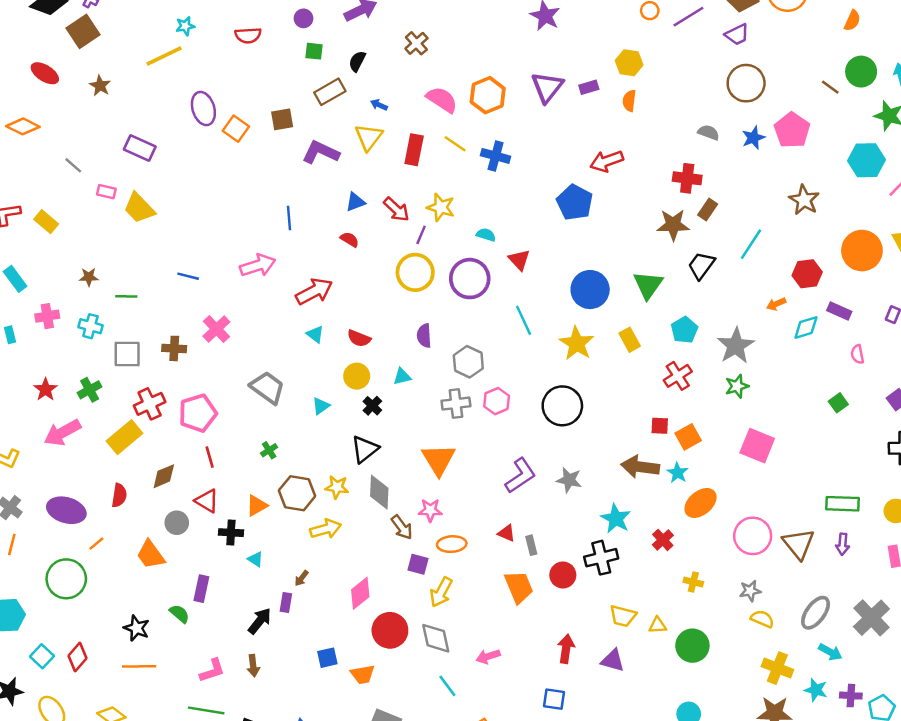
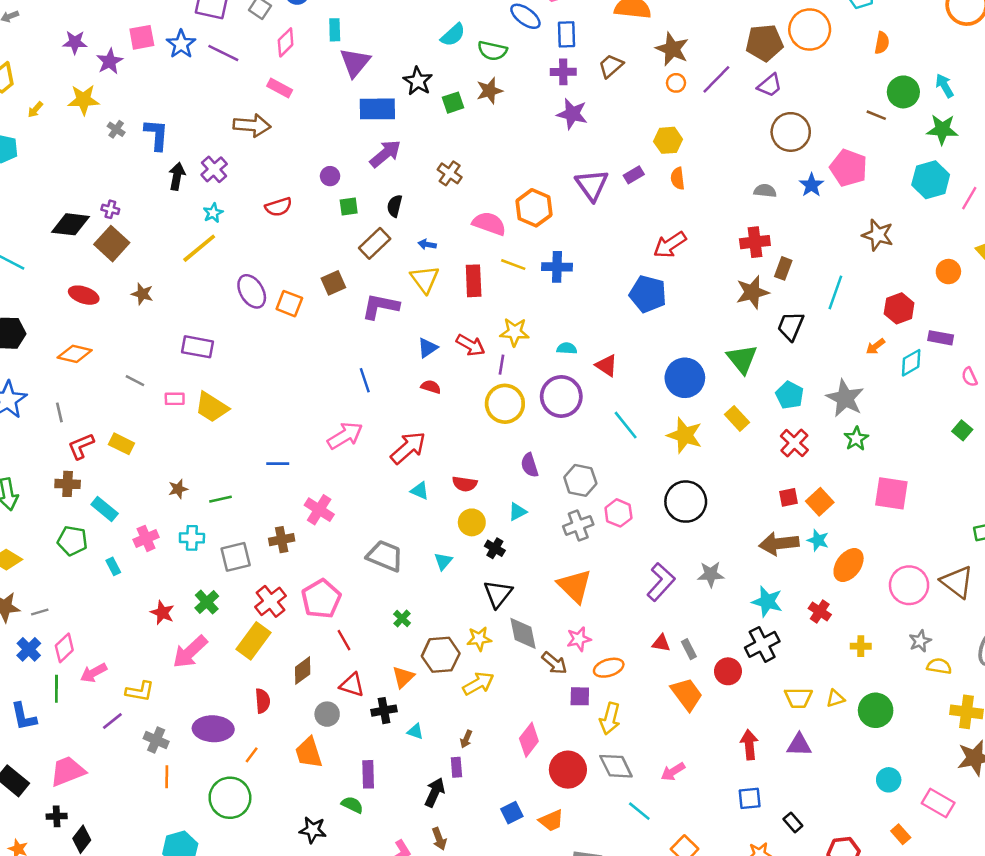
orange circle: (862, 251) -> (948, 272), size x0.6
orange trapezoid: (151, 555) -> (309, 753), turned 32

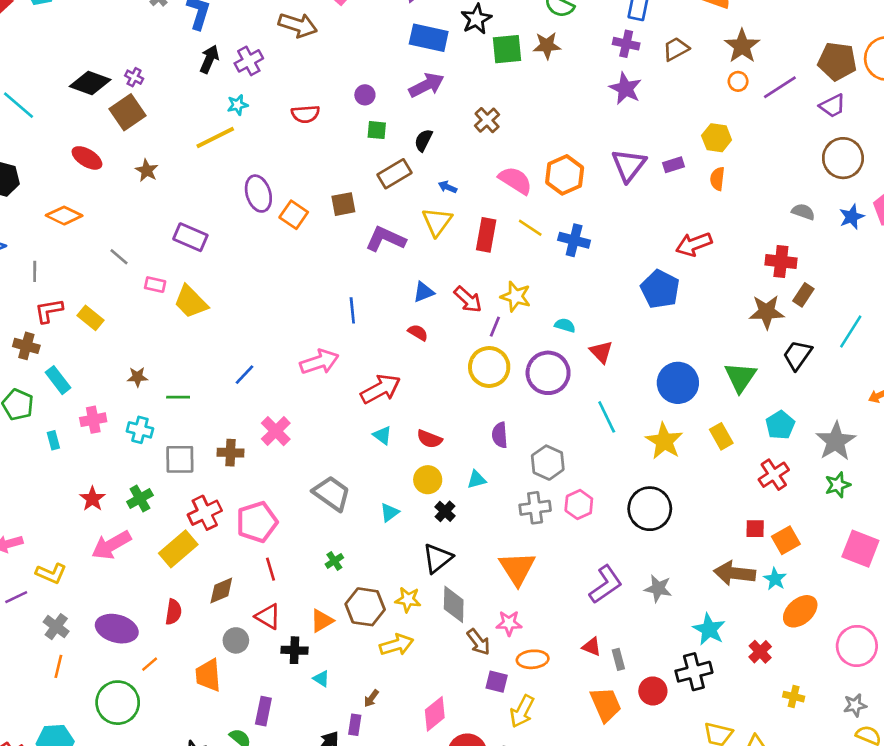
green square: (453, 103) -> (507, 49), size x1.4
blue line: (278, 464) -> (244, 375), turned -60

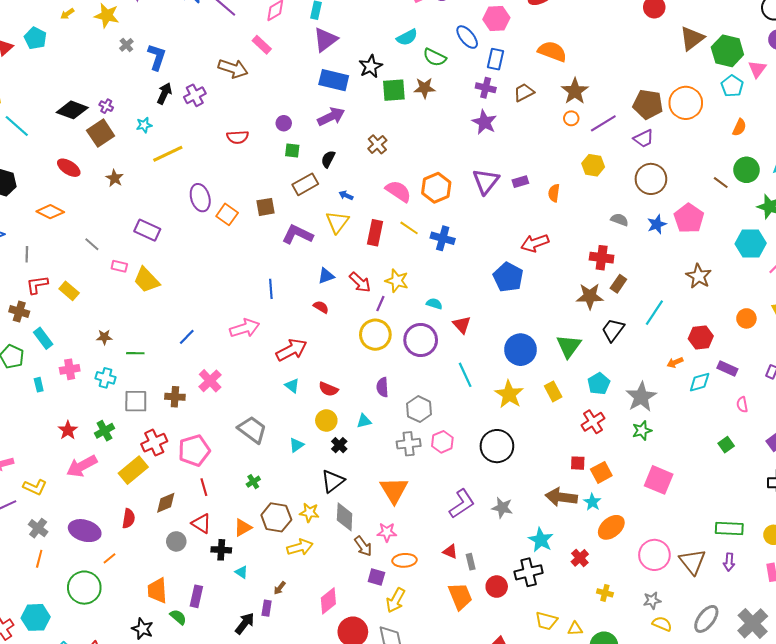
cyan star: (238, 105) -> (144, 125), moved
yellow hexagon: (717, 138) -> (593, 165), moved
orange trapezoid: (208, 675) -> (157, 591), moved

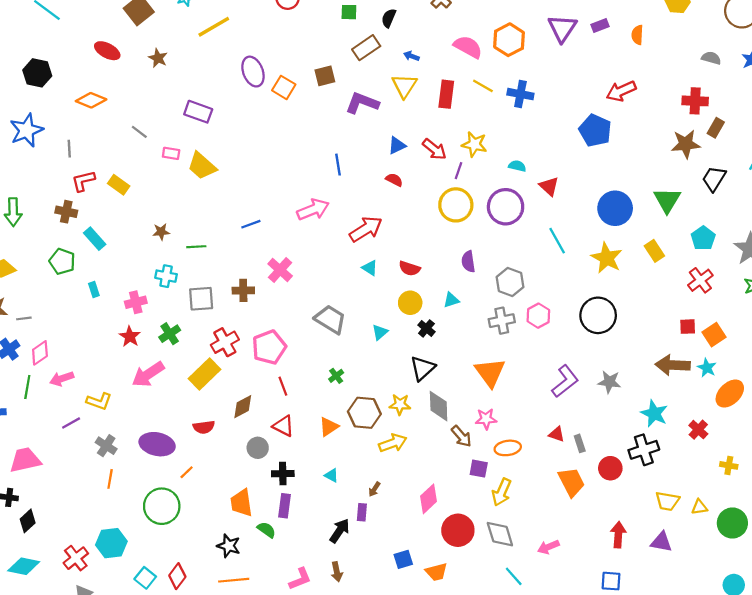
blue line: (187, 337) -> (251, 224), turned 30
pink cross: (70, 369) -> (136, 302), moved
red semicircle: (129, 519) -> (204, 427), turned 78
black cross: (221, 550) -> (283, 474), moved

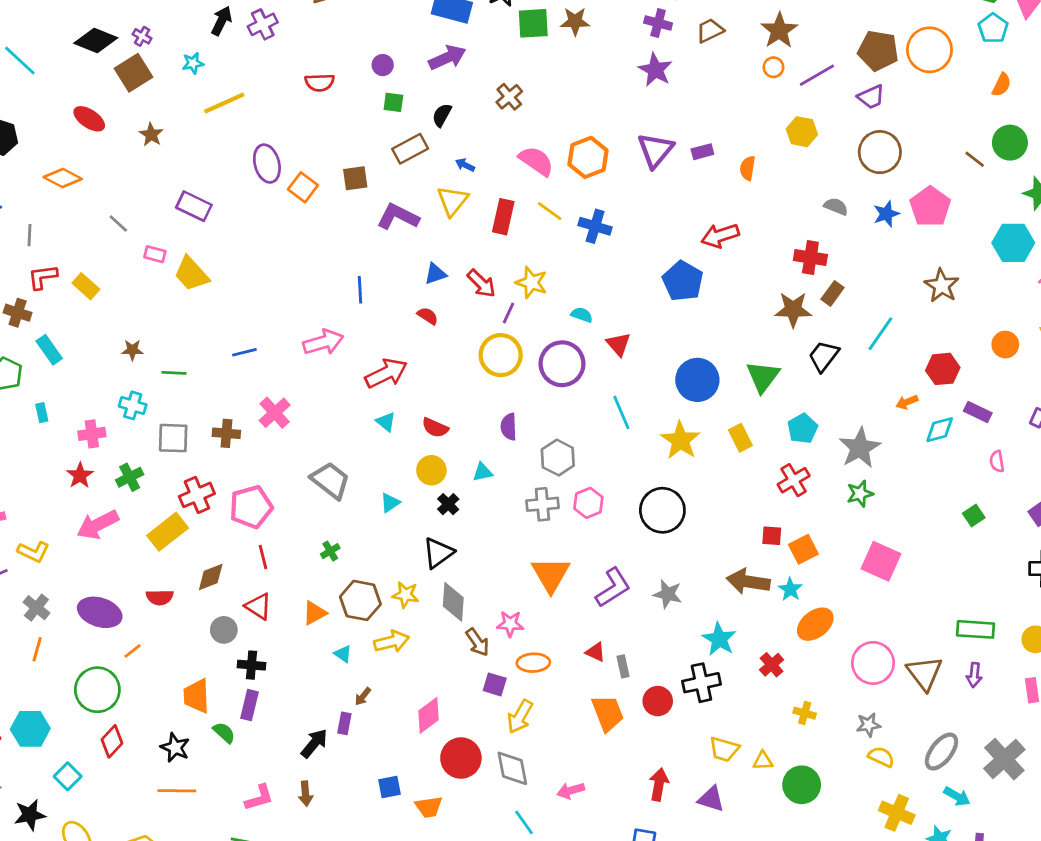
orange triangle: (490, 372) -> (551, 575), moved
cyan triangle: (331, 475) -> (343, 654), moved
red diamond: (177, 576) -> (112, 741), moved

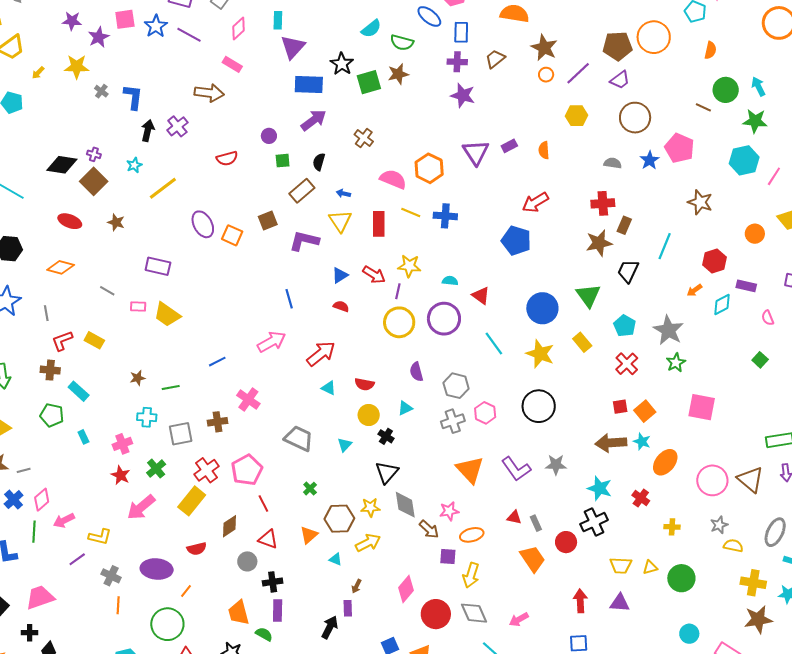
purple L-shape: (613, 588) -> (516, 469), turned 100

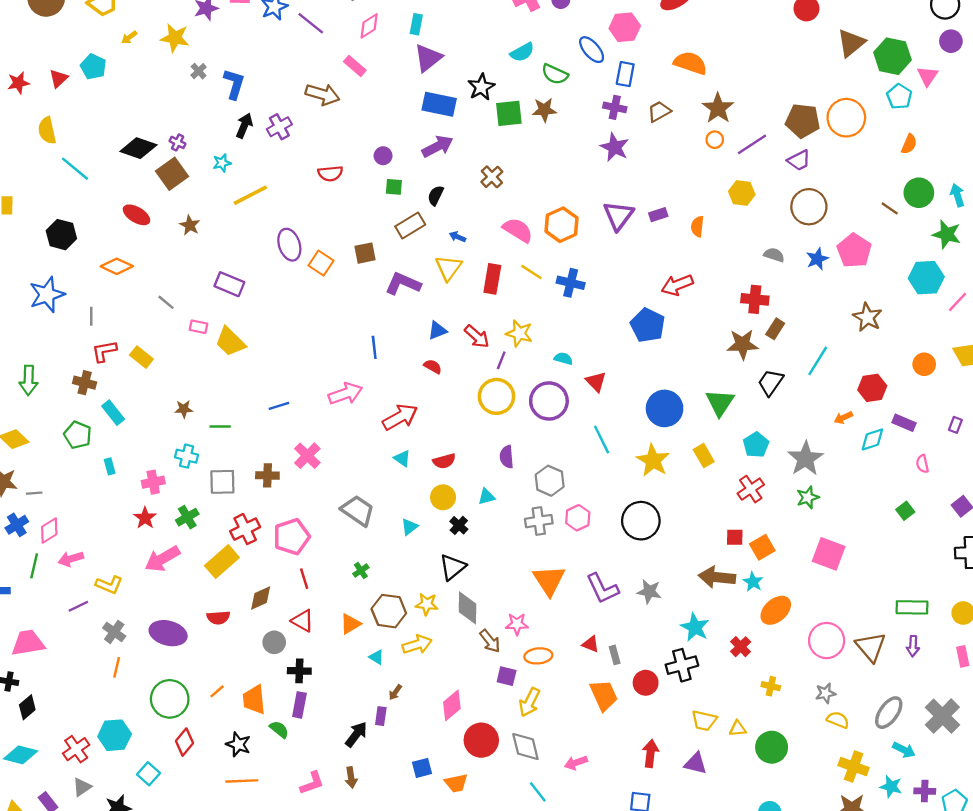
red semicircle: (364, 384) -> (444, 461), turned -36
orange line: (186, 591) -> (217, 691), moved

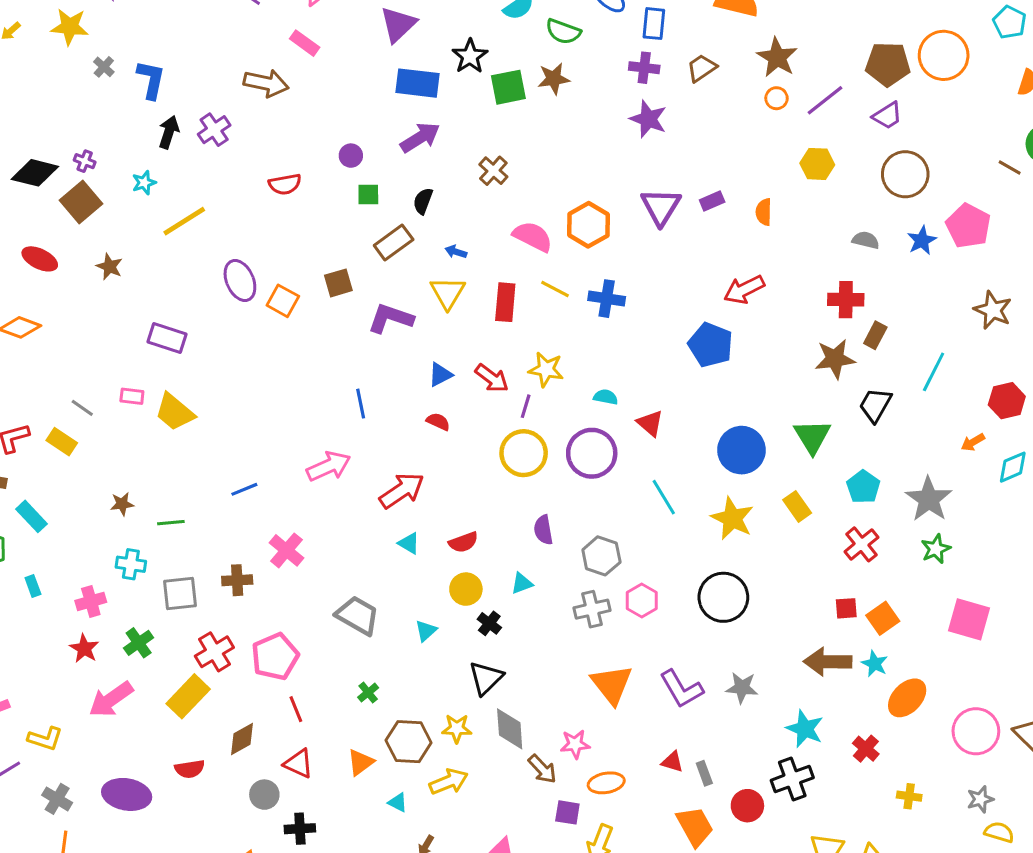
gray line: (166, 302) -> (82, 408), moved

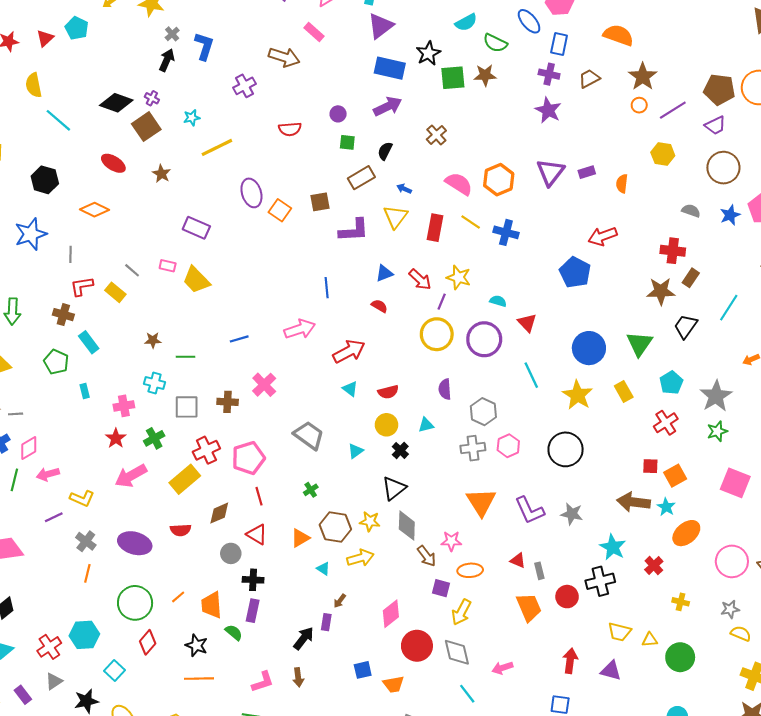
black arrow: (169, 132) -> (167, 60), moved
purple L-shape: (391, 318) -> (354, 230), turned 152

